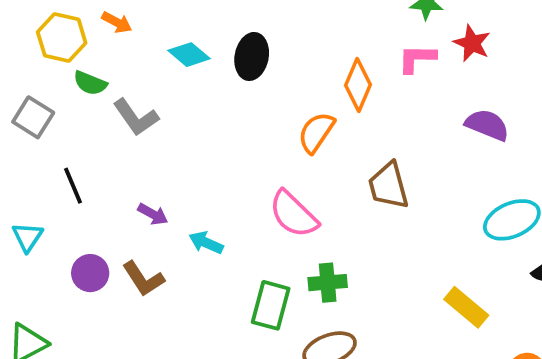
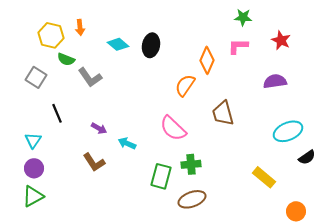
orange arrow: (117, 22) -> (80, 27), turned 56
red star: (472, 43) -> (281, 40), moved
purple semicircle: (487, 125) -> (275, 81), turned -30
purple circle: (90, 273) -> (34, 168), moved

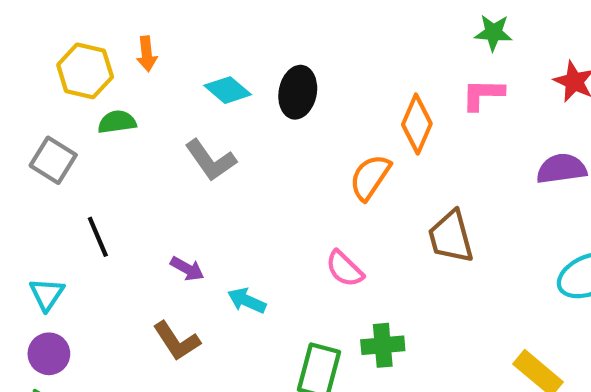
green semicircle: (66, 59) -> (117, 122), turned 150
gray L-shape: (90, 77) -> (211, 160), moved
pink semicircle: (173, 128) -> (345, 269), size x0.7

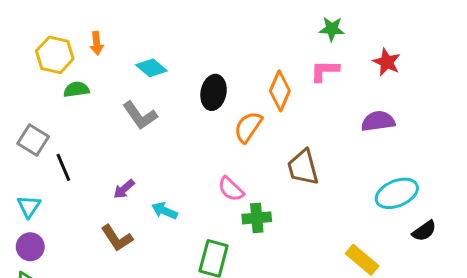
black ellipse: (298, 92) -> (214, 92), moved
gray square: (53, 160) -> (33, 140), moved
purple arrow: (187, 269) -> (124, 189), turned 110
green cross: (383, 345) -> (257, 218), moved

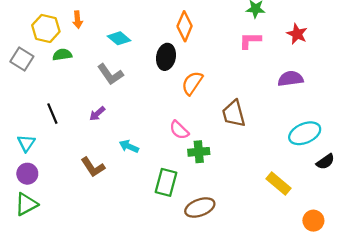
orange diamond: (280, 91) -> (185, 26), moved
gray square: (33, 140) -> (22, 59), moved
purple arrow: (124, 189) -> (97, 114), moved

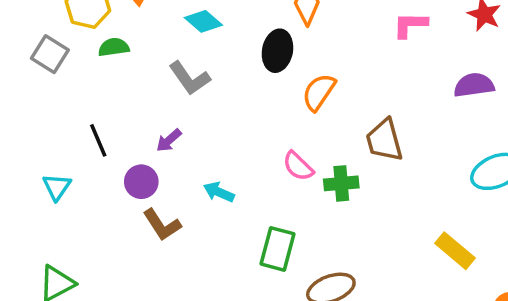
green cross: (199, 152) -> (341, 183), moved
purple circle: (27, 174) -> (141, 182), moved

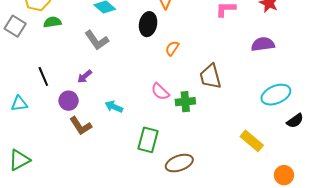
orange semicircle: (319, 92) -> (172, 48), size x0.7
cyan triangle: (57, 187) -> (19, 104), turned 48

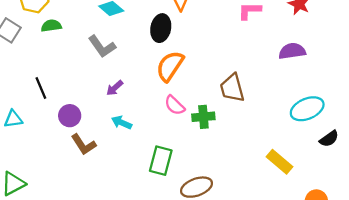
orange semicircle: (172, 48) -> (170, 66), moved, size x1.8
purple arrow: (85, 76) -> (115, 88), moved

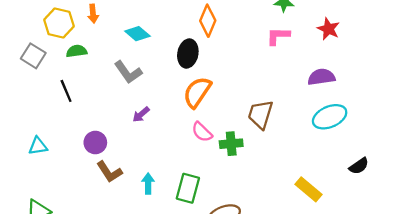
black line: (41, 88) -> (66, 91), moved
brown trapezoid: (232, 88) -> (260, 114), turned 32
cyan ellipse: (307, 109) -> (330, 117), moved
cyan arrow: (122, 123) -> (148, 184), moved, turned 66

